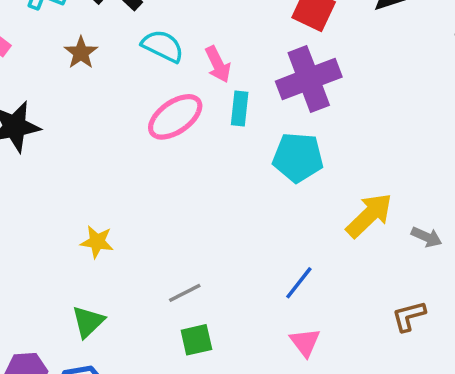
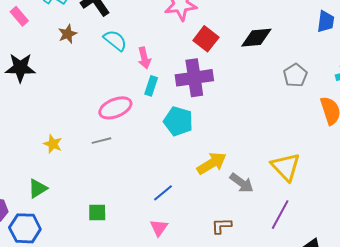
pink ellipse: (175, 117) -> (115, 108), moved
gray arrow: (426, 237) -> (242, 183), size x1.4
gray line: (185, 293) -> (102, 141), moved

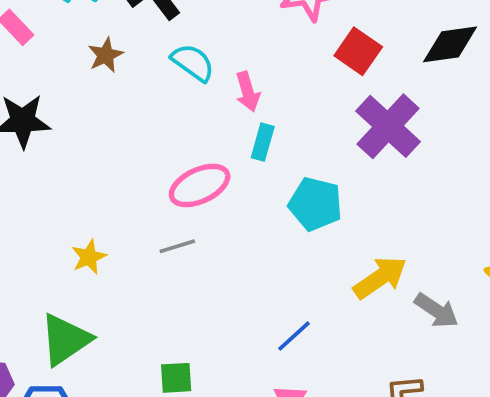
purple cross: (194, 78) -> (388, 126), moved, turned -36
yellow star: (53, 144) -> (89, 257), turned 30
green triangle: (38, 188) -> (65, 340), size x1.5

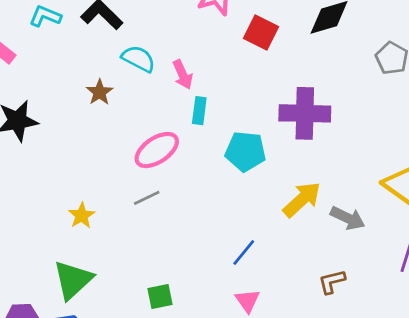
brown star: (106, 55) -> (100, 92), moved
purple cross: (388, 126) -> (305, 113), moved, turned -33

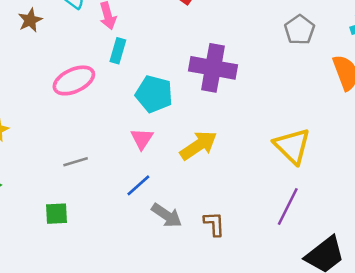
gray line: (147, 198) -> (76, 162), moved
gray arrow: (348, 218) -> (167, 215), moved
brown L-shape: (332, 282) -> (214, 224), turned 92
pink triangle: (248, 301) -> (142, 139), moved

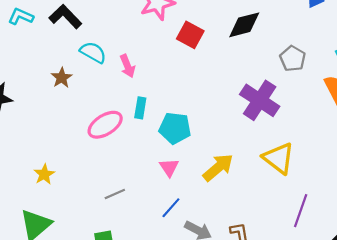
cyan rectangle: (118, 51) -> (140, 108), moved
purple cross: (213, 68) -> (260, 100), moved, turned 30
yellow triangle: (292, 146) -> (279, 158), moved

